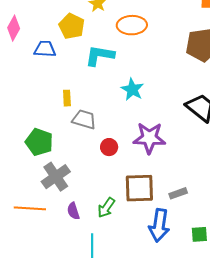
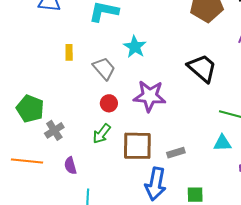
gray trapezoid: (84, 119) -> (104, 69), moved, turned 30
green pentagon: (39, 142) -> (30, 109), moved
gray cross: (56, 177) -> (54, 130), size x0.7
green arrow: (106, 208) -> (102, 134), moved

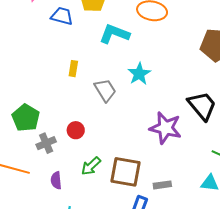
purple star: (150, 96) -> (165, 128), moved
red circle: (109, 103) -> (76, 130), moved
green arrow: (102, 134) -> (91, 166), moved

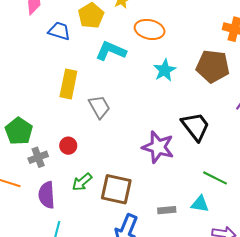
yellow rectangle: (73, 69) -> (68, 84), size x1.8
cyan star: (139, 74) -> (165, 70), moved
purple semicircle: (56, 180) -> (47, 195), size x1.5
gray rectangle: (162, 185) -> (167, 210), moved

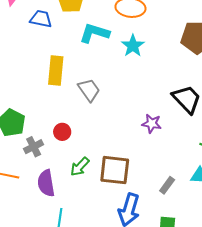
cyan star: (165, 70) -> (133, 46), moved
purple star: (158, 147) -> (152, 124), size x0.6
gray rectangle: (167, 210) -> (167, 185), turned -42

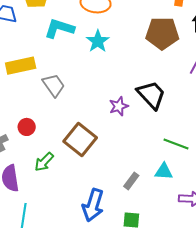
yellow rectangle: (56, 71) -> (21, 66), turned 72
purple star: (152, 124) -> (119, 106), moved, turned -30
brown square: (115, 170) -> (80, 139), moved, turned 32

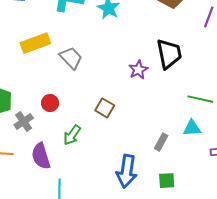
black trapezoid: (151, 95) -> (169, 54), turned 40
brown square: (80, 139) -> (105, 108), size x0.6

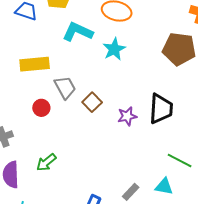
red circle: (50, 103) -> (41, 108), moved
brown square: (105, 108) -> (92, 102), moved

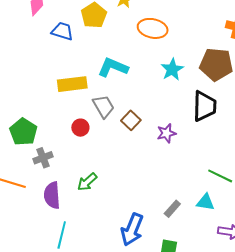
cyan L-shape: (78, 32) -> (113, 67), moved
cyan star: (114, 49) -> (172, 69), moved
black trapezoid: (161, 109) -> (204, 106), moved

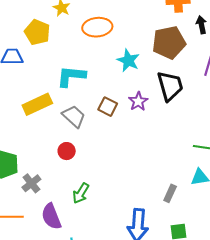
brown square: (131, 120) -> (108, 107), moved
red circle: (80, 128) -> (67, 151), moved
purple star: (166, 133) -> (138, 101), moved

